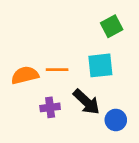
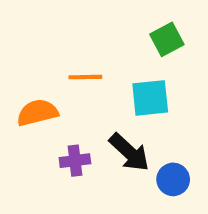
orange line: (57, 70) -> (85, 77), moved

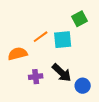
orange line: (85, 77) -> (41, 37), turned -35
cyan square: (150, 98) -> (63, 40), moved

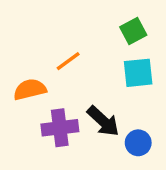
cyan square: (63, 40) -> (138, 73), moved
purple cross: (36, 77) -> (60, 128), size x1.5

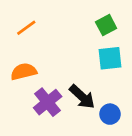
orange line: (68, 61) -> (26, 28), moved
purple cross: (60, 128) -> (48, 102), turned -32

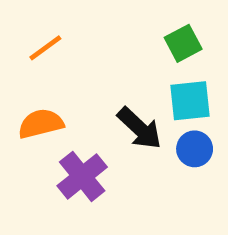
black arrow: (82, 97) -> (139, 128), moved
blue circle: (110, 114) -> (195, 149), moved

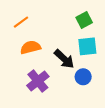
orange semicircle: (41, 124) -> (31, 47), moved
blue circle: (195, 149) -> (83, 77), moved

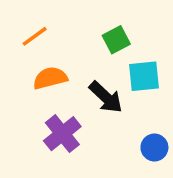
green square: (84, 20) -> (116, 40), moved
blue circle: (83, 77) -> (154, 147), moved

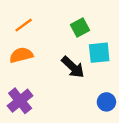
orange semicircle: (50, 78) -> (21, 55), moved
purple cross: (62, 134) -> (20, 101), moved

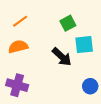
purple cross: (20, 101) -> (17, 85), turned -35

